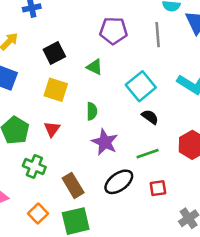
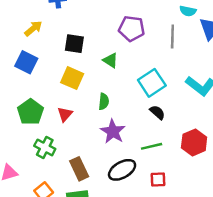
black square: (54, 53) -> (74, 44), turned 30

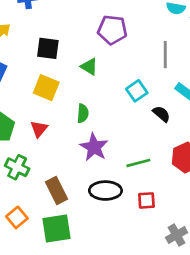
gray line: (172, 36) -> (165, 55), moved
cyan square: (152, 83) -> (137, 91), size x0.7
black semicircle: (157, 112) -> (161, 114), moved
black ellipse: (122, 170) -> (105, 191), turned 32

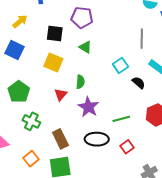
purple pentagon: (112, 30) -> (82, 18), moved
red triangle: (39, 129) -> (61, 95), moved
red square: (146, 200) -> (127, 147), turned -32

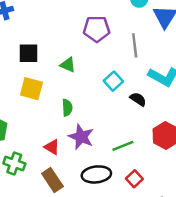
purple pentagon: (82, 18) -> (97, 29), moved
red triangle: (61, 95) -> (52, 147), moved, turned -32

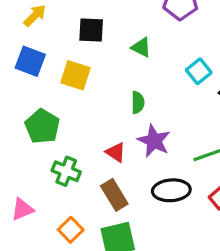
yellow square: (31, 89) -> (76, 75), moved

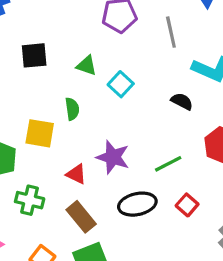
cyan square: (199, 71) -> (121, 84), moved
yellow square: (76, 75) -> (40, 133), moved
green semicircle: (138, 102) -> (72, 109), moved

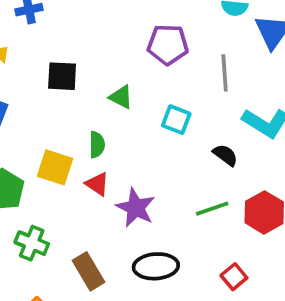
cyan square: (121, 84) -> (176, 120), moved, turned -30
green line: (168, 164) -> (212, 209), moved
red triangle: (76, 174) -> (97, 184), moved
red square: (187, 205) -> (234, 277), moved

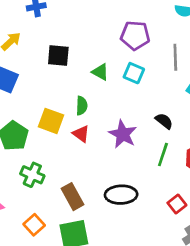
cyan square: (176, 120) -> (134, 73), moved
black semicircle: (225, 155) -> (164, 121), moved
purple star: (136, 208) -> (123, 134), moved
green line: (212, 209) -> (163, 155), turned -55

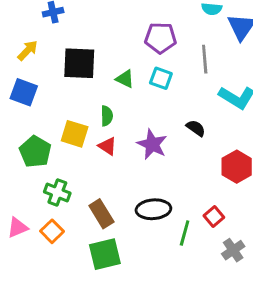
black square: (58, 56) -> (79, 63), size x1.4
green line: (163, 155) -> (185, 233), moved
orange square: (34, 225) -> (52, 231), moved

